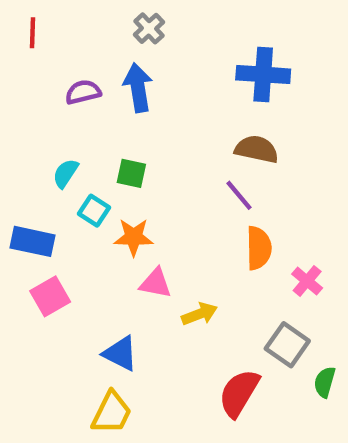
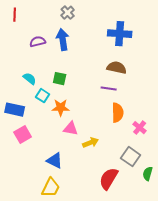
cyan semicircle: (65, 173) -> (30, 79), turned 96
purple line: (239, 195) -> (109, 89), turned -42

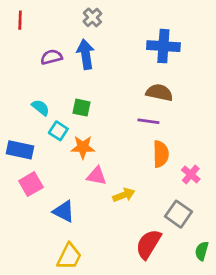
blue triangle: (55, 161) -> (64, 211), moved
green semicircle: (148, 174) -> (202, 251), moved

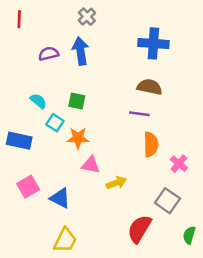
pink square: (31, 184) -> (28, 187), moved

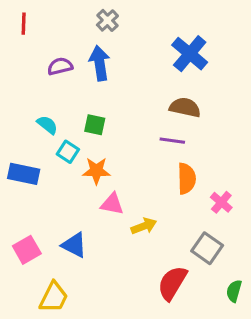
blue cross: (153, 43) -> (190, 54), turned 36
pink square: (28, 187) -> (27, 250), moved
yellow trapezoid: (65, 240) -> (54, 297), moved

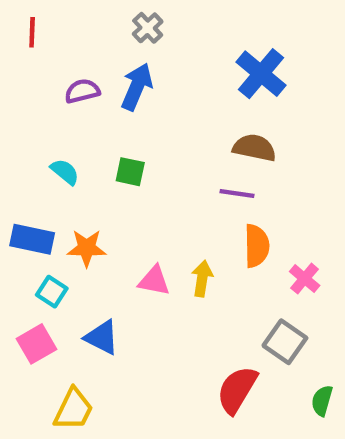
blue arrow: (100, 63) -> (137, 87), turned 32
cyan square: (68, 152) -> (52, 292), moved
orange star: (96, 171) -> (87, 248), moved
yellow arrow: (144, 226) -> (202, 279), moved, turned -60

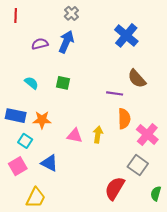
brown semicircle: (254, 148) -> (137, 79), moved, turned -144
pink cross: (305, 279) -> (147, 135), size x1.5

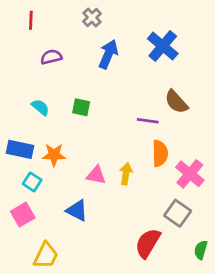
red line: (16, 15) -> (31, 20), moved
blue arrow: (66, 42) -> (108, 54), moved
blue triangle: (49, 163) -> (77, 211), moved

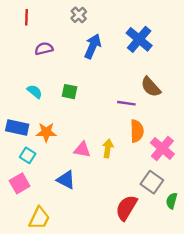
green semicircle: (201, 250) -> (172, 201), moved

